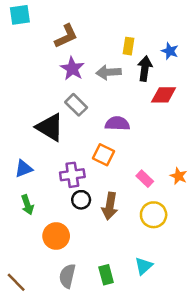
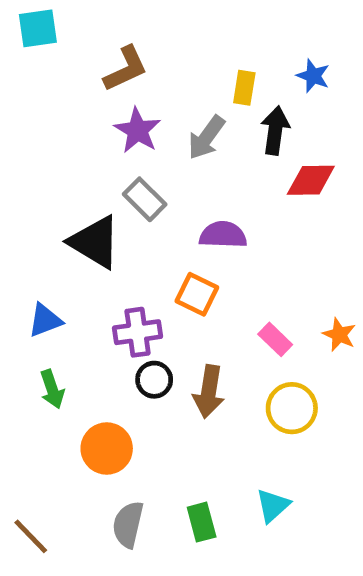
blue star: (170, 51) -> (313, 76), moved
gray arrow: (109, 72) -> (206, 138), turned -50

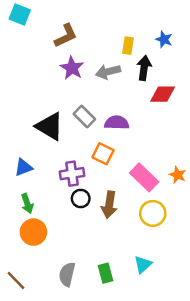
cyan square: (38, 28) -> (20, 15), turned 30
gray arrow: (206, 138) -> (108, 72), turned 40
gray rectangle: (145, 199) -> (84, 116), moved
pink rectangle: (275, 339) -> (144, 177), size x1.6
orange circle: (107, 448) -> (33, 232), moved

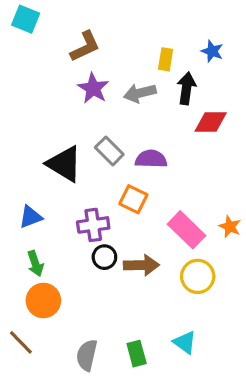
brown arrow: (109, 205) -> (141, 265), turned -100
cyan triangle: (143, 264) -> (185, 342), turned -42
brown line: (16, 281) -> (21, 342), moved

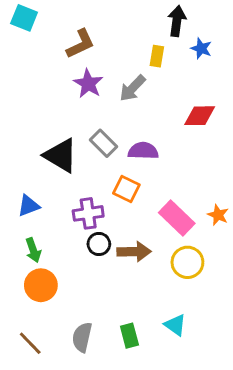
black arrow: (186, 88) -> (177, 21), moved
gray arrow: (140, 93) -> (132, 88), turned -32
brown line: (21, 342) -> (30, 343), moved

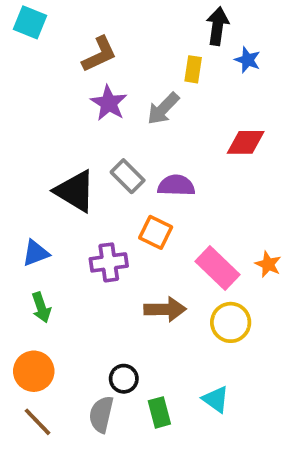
black circle: (99, 244) -> (124, 379), moved
orange circle: (41, 285) -> (34, 371), moved

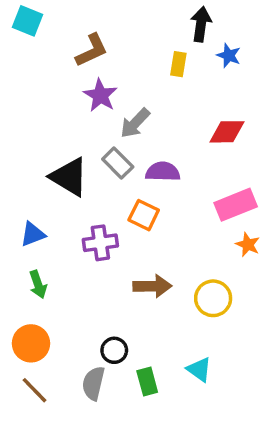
gray arrow: (163, 109) -> (135, 123), moved
pink rectangle: (218, 268) -> (236, 205), moved, turned -66

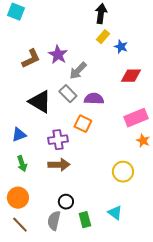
black arrow: (201, 24) -> (101, 14), moved
brown L-shape: (92, 50) -> (31, 59), moved
blue star: (229, 55) -> (121, 47), moved
yellow rectangle: (178, 64) -> (103, 37), turned 32
brown arrow: (152, 286) -> (59, 165), moved

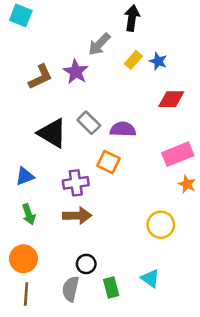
yellow rectangle: (103, 37) -> (133, 60), moved
gray arrow: (78, 71) -> (99, 44), moved
brown line: (20, 225) -> (26, 294), turned 48

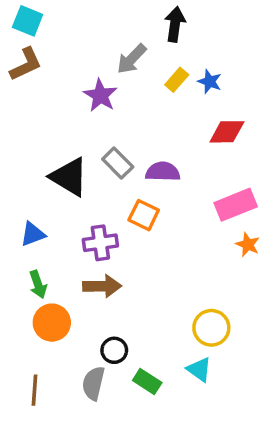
brown L-shape: (40, 77) -> (26, 64), moved
yellow circle: (161, 225) -> (211, 328), moved
orange circle: (23, 259) -> (52, 323), moved
green rectangle: (111, 287) -> (147, 382), turned -42

